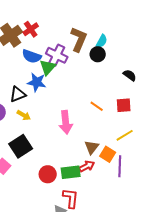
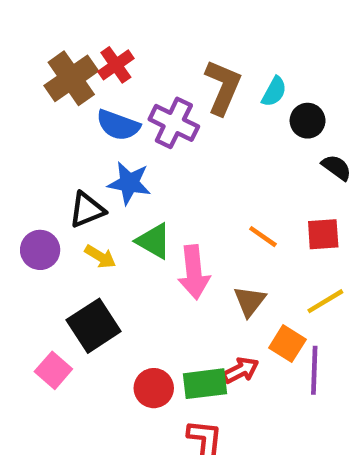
black circle: (98, 54) -> (308, 121), moved
green triangle: (48, 67) -> (154, 241), moved, turned -42
brown triangle: (92, 147) -> (250, 301), moved

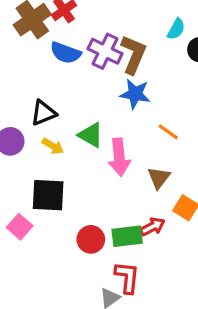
brown L-shape: (223, 87) -> (133, 54), moved
blue star: (129, 183) -> (135, 94), moved
black square: (94, 326) -> (48, 195), turned 36

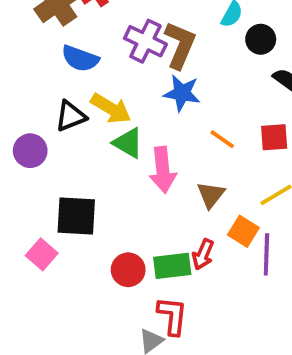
blue semicircle: (65, 53) -> (80, 58), moved
yellow arrow: (53, 146) -> (111, 108), moved, size x1.5
red arrow: (152, 227) -> (203, 254), turned 140

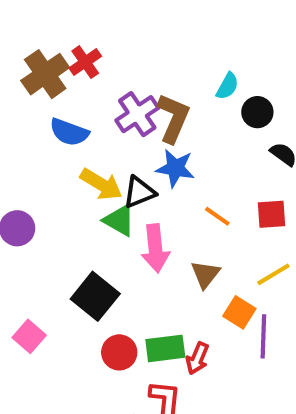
purple cross: (145, 41) -> (137, 114), turned 30
black triangle: (71, 116) -> (139, 192), moved
black square: (76, 216) -> (95, 296), moved, turned 36
red arrow: (203, 254) -> (197, 358), moved

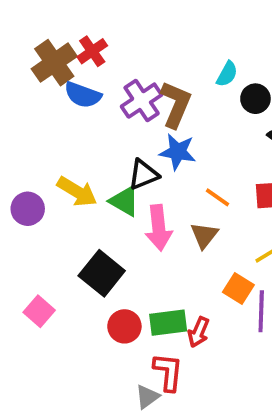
blue semicircle: (69, 132) -> (83, 95), moved
yellow arrow: (101, 184) -> (77, 192), moved
brown triangle: (205, 274) -> (204, 235), moved

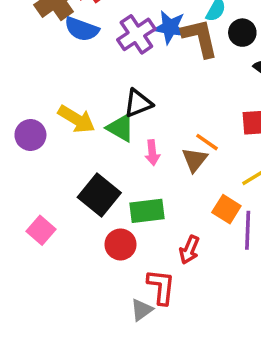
brown L-shape: (176, 104) -> (200, 38), moved, turned -36
blue star: (178, 152) -> (170, 27), moved
orange line: (217, 197) -> (207, 142), moved
pink arrow: (159, 228) -> (152, 153), size x0.6
green rectangle: (168, 323) -> (147, 211), moved

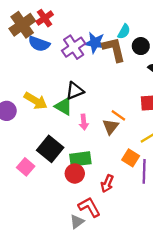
pink square: (41, 230) -> (26, 167), moved
red circle: (121, 244) -> (75, 174), moved
red L-shape: (161, 287) -> (89, 207), turned -35

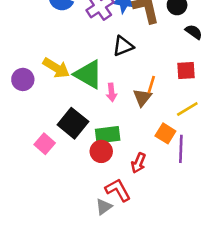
black triangle: (75, 91) -> (123, 46), moved
green triangle: (64, 106) -> (88, 74), size x1.4
orange line: (118, 115) -> (151, 85), turned 72

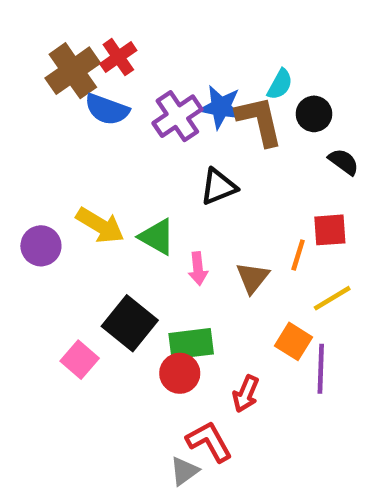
green triangle: (88, 74) -> (157, 237), size x0.7
orange line: (151, 85) -> (298, 255), moved

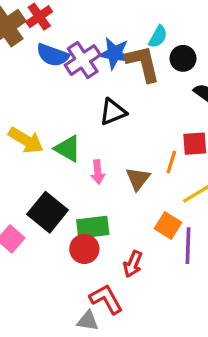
blue semicircle: (107, 109) -> (53, 55), moved
gray triangle: (184, 471) -> (88, 321), turned 45

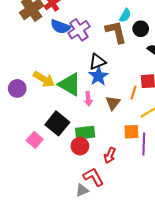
blue star: (114, 53) -> (98, 76), moved, turned 30
green triangle: (68, 149) -> (70, 84), size x1.4
orange square: (168, 226) -> (131, 132), turned -35
gray triangle: (88, 321) -> (82, 190), turned -32

